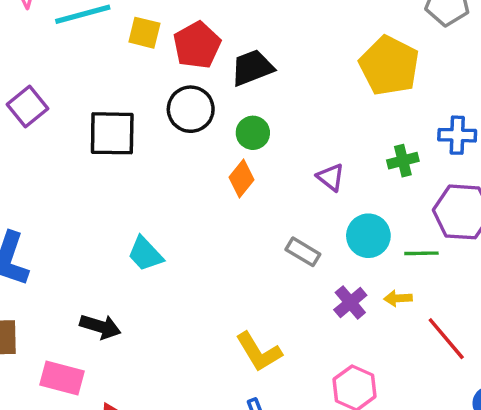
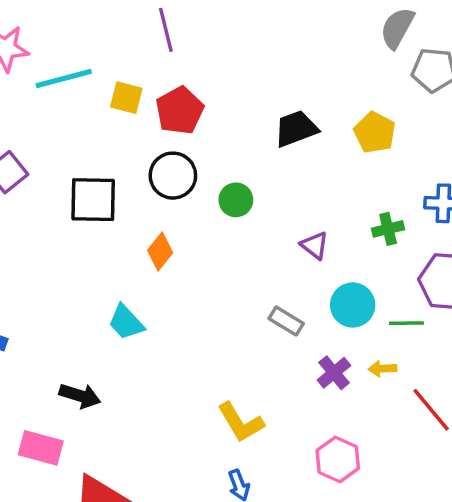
yellow pentagon: (389, 66) -> (375, 132), size x0.7
black trapezoid: (252, 68) -> (296, 129), moved
orange diamond: (241, 178) -> (160, 252), moved

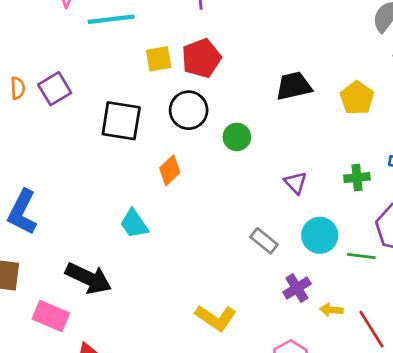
yellow square: (126, 98) -> (159, 59), moved, turned -32
yellow arrow: (382, 369) -> (331, 310), moved
black arrow: (80, 396) -> (88, 278), size x1.4
yellow L-shape: (241, 422) -> (216, 318), turned -33

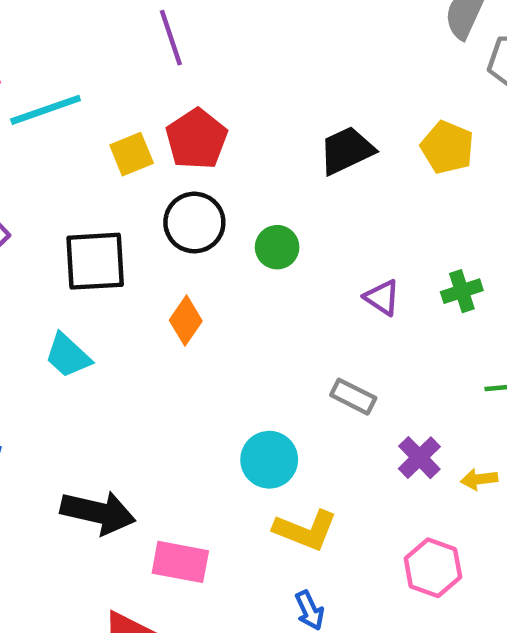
green cross: (357, 178) -> (462, 291), moved
cyan trapezoid: (134, 224) -> (68, 356), moved
cyan circle: (320, 235) -> (269, 460), moved
pink rectangle: (51, 316) -> (180, 562), moved

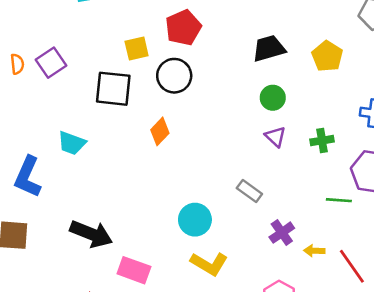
yellow square: (132, 154) -> (137, 48), moved
green circle: (277, 247) -> (273, 98), moved
cyan trapezoid: (68, 356) -> (72, 143), moved, turned -32

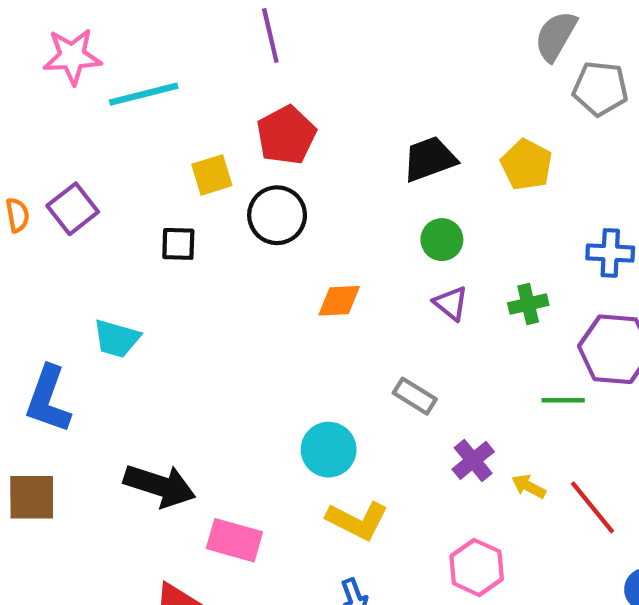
black square: (113, 89) -> (178, 244), size x0.6
orange diamond: (160, 131) -> (339, 301), moved, turned 48
yellow arrow: (314, 251) -> (529, 486), turned 30

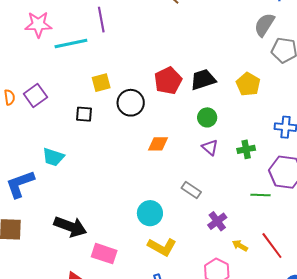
purple line: (270, 35) -> (101, 20), moved
red pentagon: (286, 135) -> (168, 81), moved
blue L-shape: (48, 399) -> (20, 184), turned 48
yellow arrow: (529, 486) -> (240, 246), moved

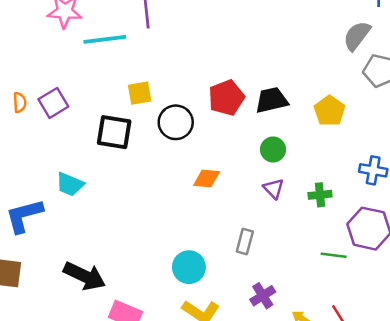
black square: (84, 114) -> (114, 132), size x1.6
gray rectangle: (191, 190) -> (245, 242), turned 66
purple cross: (217, 221) -> (263, 296), moved

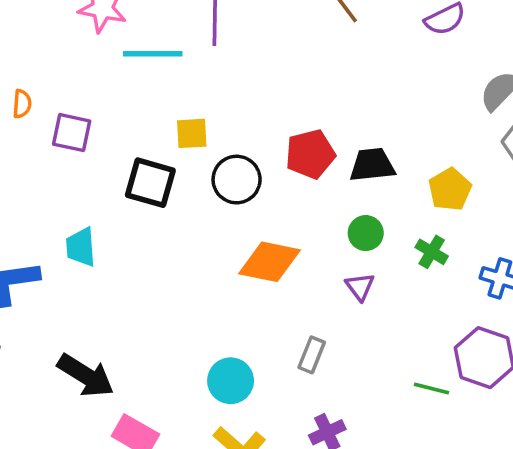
orange semicircle: (20, 102) -> (22, 104), moved
purple square: (53, 103) -> (72, 133), turned 36
orange diamond: (207, 178) -> (270, 262), size x1.6
cyan trapezoid: (70, 184) -> (81, 247), turned 56
green cross: (320, 195) -> (432, 252), moved, turned 30

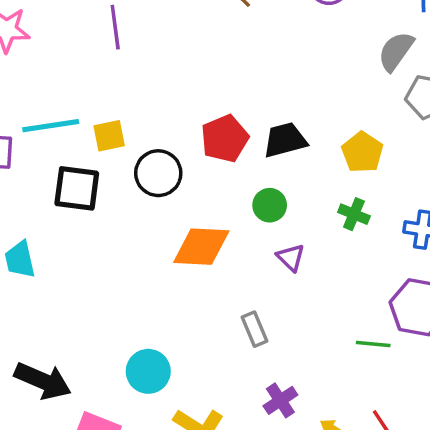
cyan line: (153, 54) -> (51, 126), moved
green circle: (366, 233) -> (270, 205), moved
gray rectangle: (312, 355) -> (255, 329), turned -36
cyan circle: (231, 381) -> (148, 371), moved

